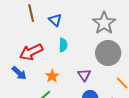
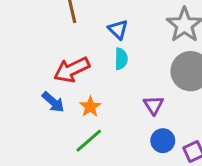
blue triangle: (55, 20) -> (118, 29), moved
orange star: (52, 76) -> (90, 107), moved

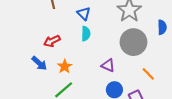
red arrow: (72, 70) -> (52, 41), size x0.7
purple triangle: (154, 105) -> (108, 65), turned -32

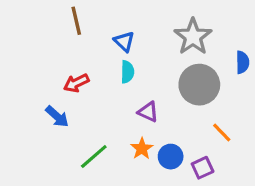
purple triangle: (108, 65) -> (148, 112), moved
orange star: (65, 66) -> (142, 149), moved

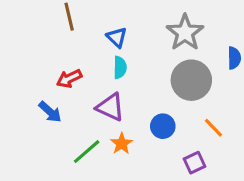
purple triangle: (148, 112) -> (110, 107), moved, size x1.4
orange star: (142, 149) -> (122, 144), moved
blue circle: (171, 157) -> (163, 126), moved

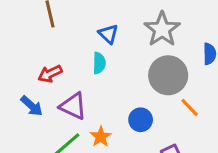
blue triangle: (117, 37) -> (108, 34), moved
purple triangle: (110, 107) -> (73, 106), moved
orange line: (214, 128) -> (190, 107), moved

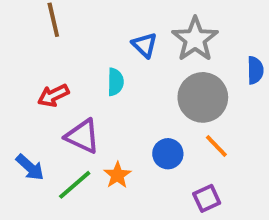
blue triangle: (108, 34) -> (145, 45), moved
blue arrow: (32, 106) -> (30, 167), moved
orange line: (190, 107) -> (216, 146), moved

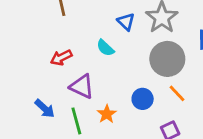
cyan semicircle: (115, 82) -> (105, 48), turned 132
green line: (75, 185) -> (76, 121), turned -64

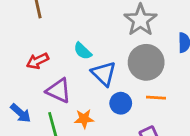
blue triangle: (126, 22) -> (104, 74), moved, size x1.4
orange line: (177, 93) -> (156, 98), turned -42
orange star: (107, 114) -> (84, 119), turned 30

